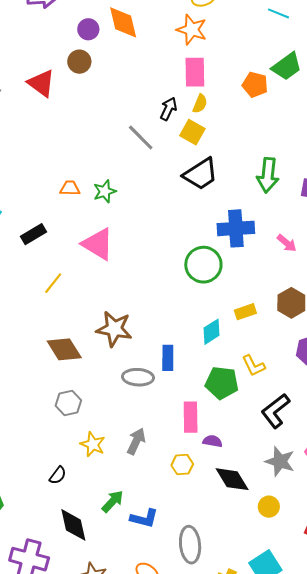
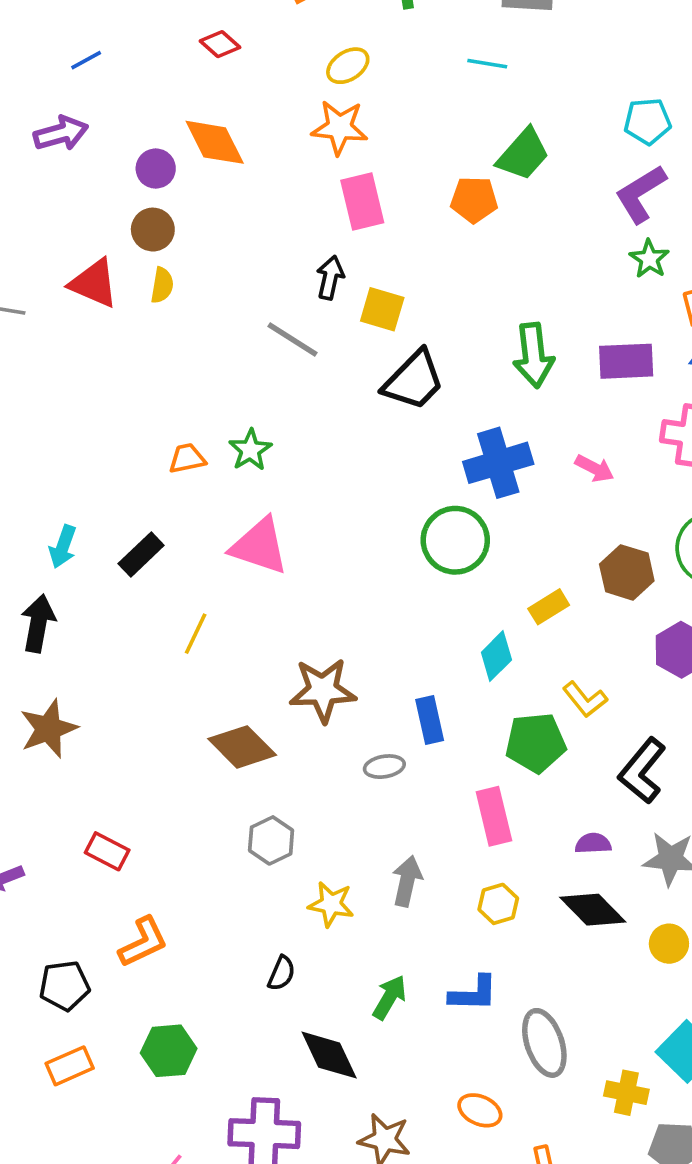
yellow semicircle: (200, 104) -> (162, 285), moved
gray ellipse: (138, 377) -> (384, 767), size x0.7
purple semicircle: (212, 441) -> (593, 843), moved
blue L-shape: (144, 518) -> (473, 994), moved

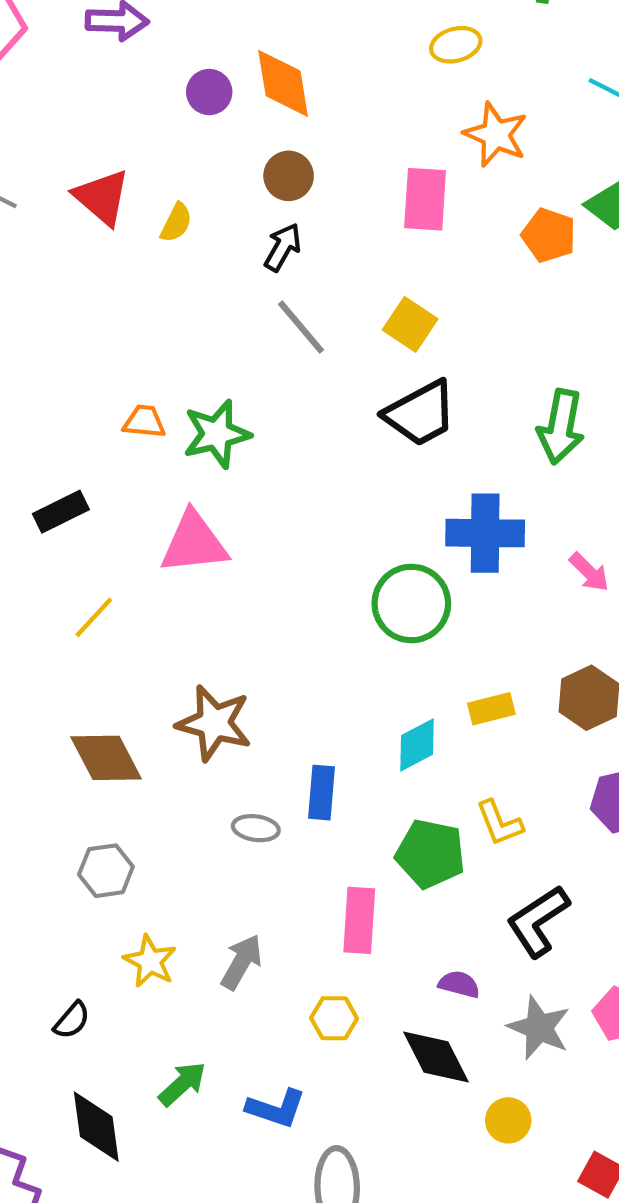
orange star: (340, 127) -> (496, 135), moved
brown circle: (153, 230) -> (289, 176), moved
black arrow: (330, 278) -> (283, 247), moved
green star: (250, 450) -> (217, 434), size x1.4
pink triangle: (259, 546) -> (194, 543), turned -42

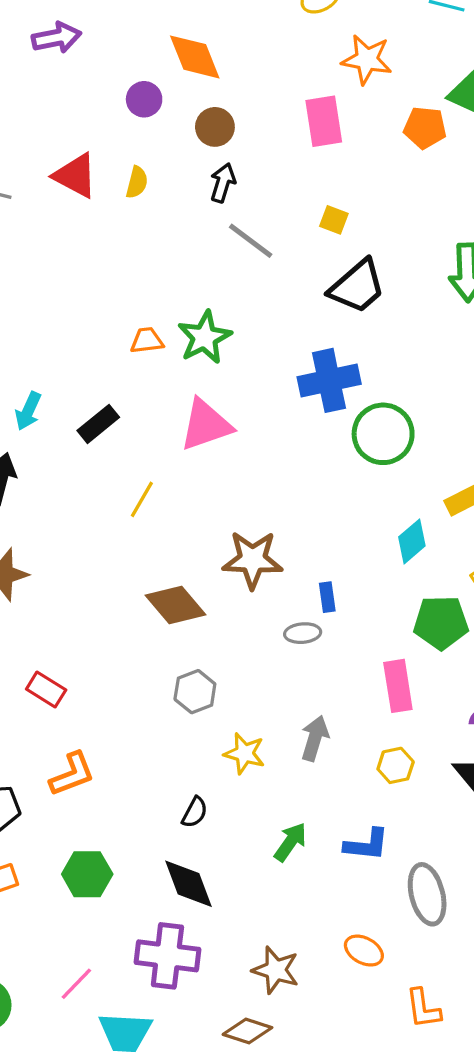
purple circle: (209, 92) -> (144, 99), moved
yellow square: (410, 324) -> (334, 220), size x0.7
blue cross: (485, 533) -> (329, 380), moved
blue rectangle: (322, 793) -> (327, 597), moved, size x0.7
black diamond: (96, 1127) -> (188, 884), moved

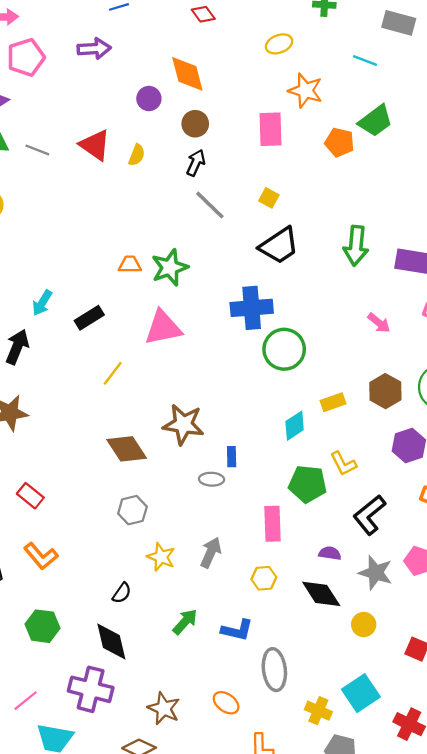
orange L-shape: (72, 774) -> (41, 556), turned 64

